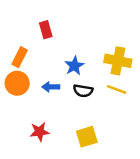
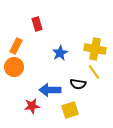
blue arrow: (51, 87) -> (50, 90), moved, size x1.5
yellow line: (117, 89) -> (94, 72), turned 35
black semicircle: (83, 91) -> (78, 84), moved

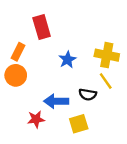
red rectangle: (37, 24) -> (42, 27), size x1.5

